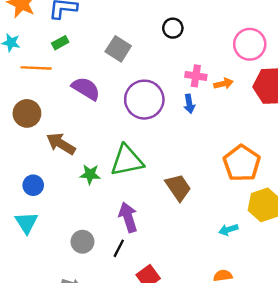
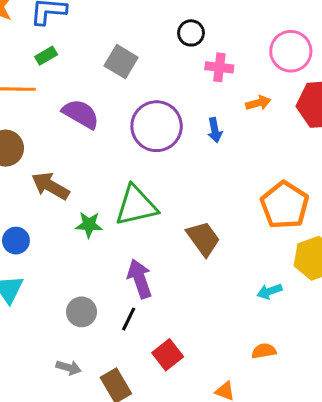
pink cross: (196, 76) -> (219, 67), moved

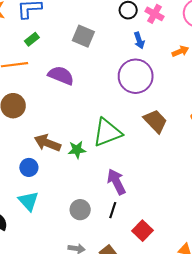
pink cross: (219, 67) -> (154, 14), moved, turned 30
purple circle: (157, 126) -> (136, 76), moved
blue arrow: (215, 130) -> (139, 40), moved
brown arrow: (50, 186) -> (47, 143), moved
brown trapezoid: (203, 238) -> (155, 121), moved

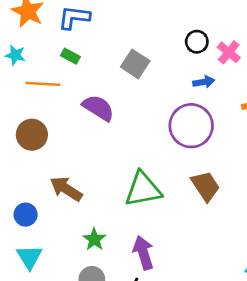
green rectangle: (32, 39) -> (70, 56), turned 56
blue arrow: (139, 40) -> (204, 82), turned -91
green star: (77, 150) -> (94, 239), moved, turned 30
blue circle: (29, 167) -> (26, 215), moved

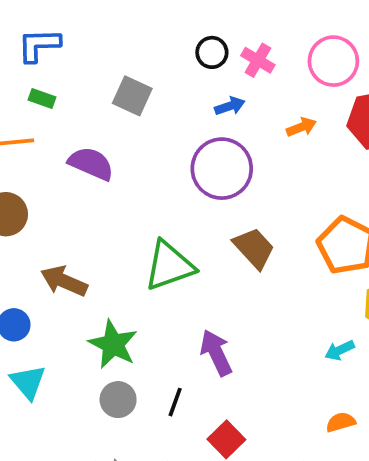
green star: (94, 239) -> (113, 344), size x1.5
purple arrow: (143, 253) -> (216, 353), moved

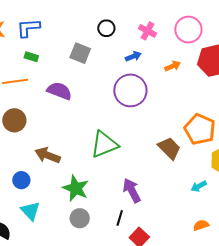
black circle: (212, 52) -> (106, 28), moved
brown trapezoid: (254, 248) -> (169, 148), moved
black line: (175, 402) -> (120, 218), moved

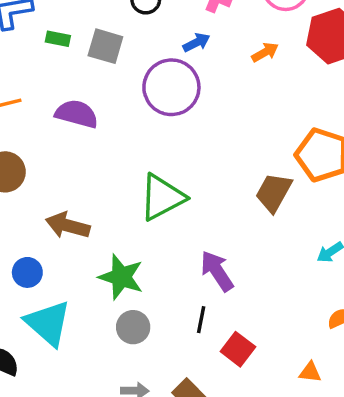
green rectangle: (31, 57) -> (58, 39), moved
purple circle: (130, 90) -> (171, 87), moved
brown trapezoid: (169, 148) -> (274, 193), turned -100
cyan triangle: (30, 211) -> (48, 323), size x1.4

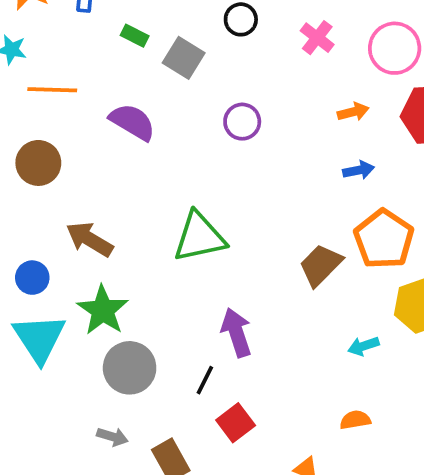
blue arrow: (196, 42) -> (359, 170), moved
purple circle: (171, 87) -> (242, 122), size x0.6
green star: (121, 277) -> (103, 310), moved
gray circle: (133, 327) -> (130, 368), size x1.4

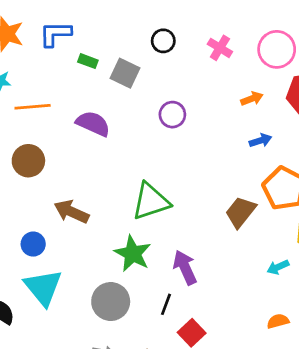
green star: (103, 310) -> (133, 254), moved

